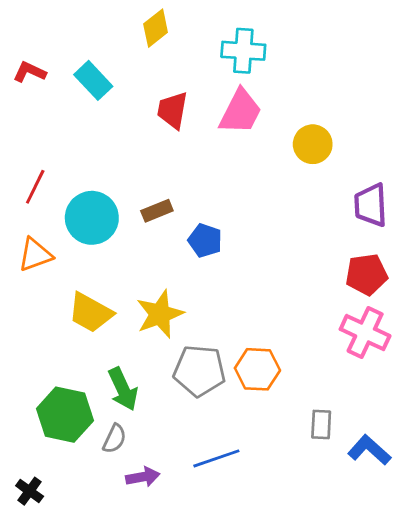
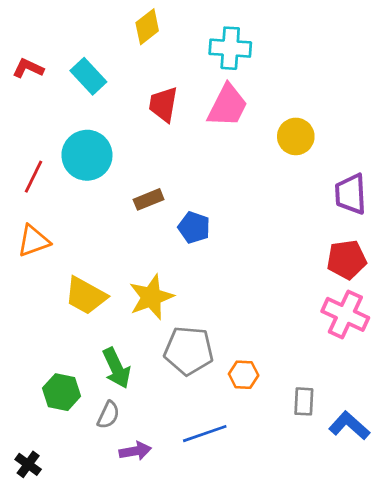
cyan circle: (92, 218) -> (87, 155), moved
orange hexagon: (257, 369) -> (244, 375), moved, size x0.7
green hexagon: (65, 415) -> (62, 392), size x0.7

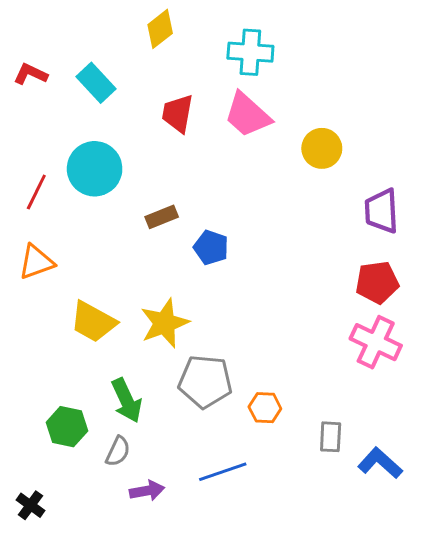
pink trapezoid: (228, 106) -> (248, 115), turned 105

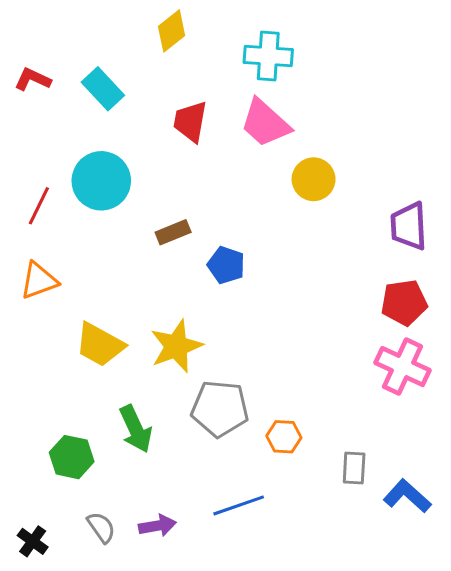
yellow circle: (322, 148) -> (314, 179), moved
gray semicircle: (118, 451) -> (101, 527), moved, turned -60

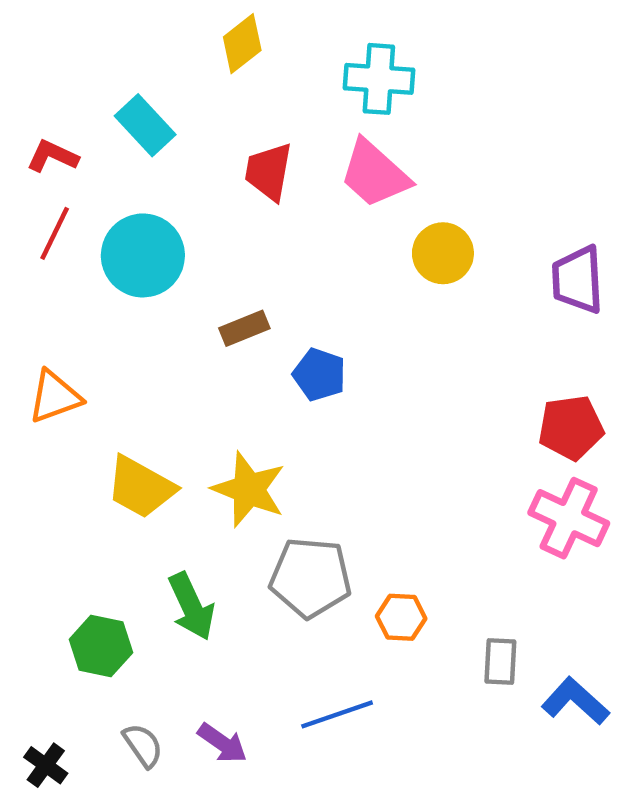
red L-shape: (33, 79) -> (52, 156), moved
red line: (39, 206) -> (55, 233), moved
purple trapezoid: (409, 226) -> (578, 280), moved
yellow star: (176, 346) -> (249, 489), turned -30
purple arrow: (157, 526) -> (222, 743), turned 45

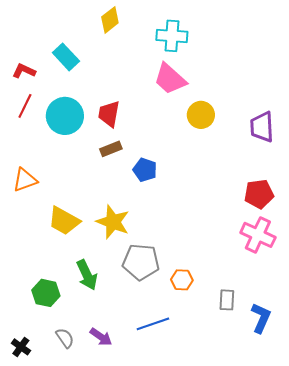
red trapezoid: (269, 172) -> (109, 114), moved
blue L-shape: (575, 701) -> (261, 318), turned 72

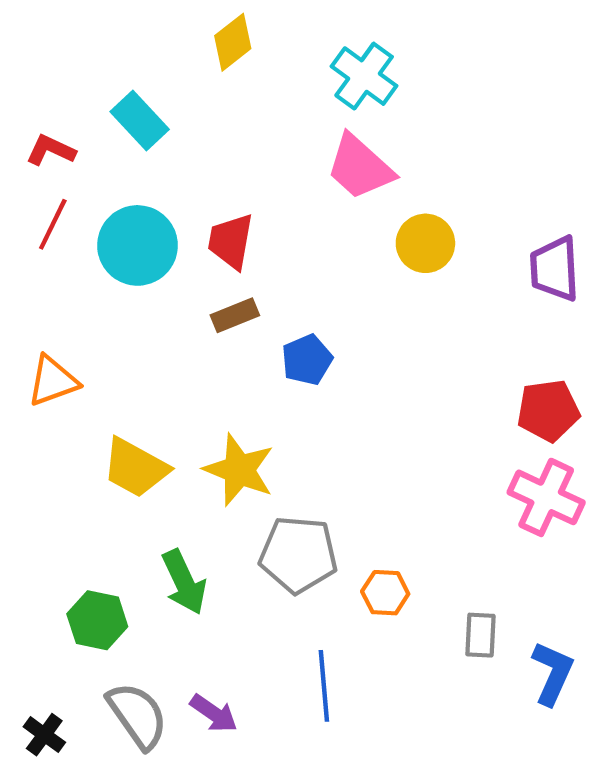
cyan cross: (172, 36) -> (364, 76), turned 32
blue pentagon: (145, 170) -> (307, 360), turned 30
blue line: (153, 324) -> (324, 686), turned -76
gray semicircle: (65, 338) -> (137, 715), size x1.6

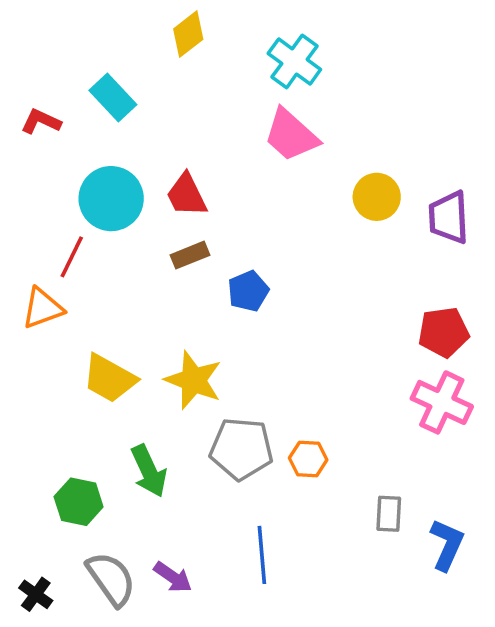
red line: (53, 224) -> (72, 257), moved
red trapezoid: (231, 241) -> (187, 195), turned -36
yellow circle: (425, 243) -> (377, 197), moved
orange hexagon: (385, 593) -> (308, 459), moved

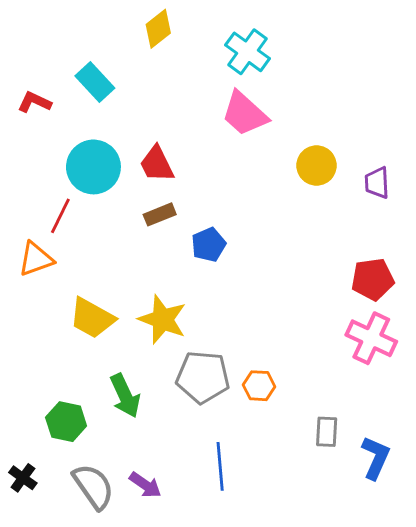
purple trapezoid: (449, 217) -> (377, 183), size x0.7
black cross: (36, 594) -> (23, 478), moved

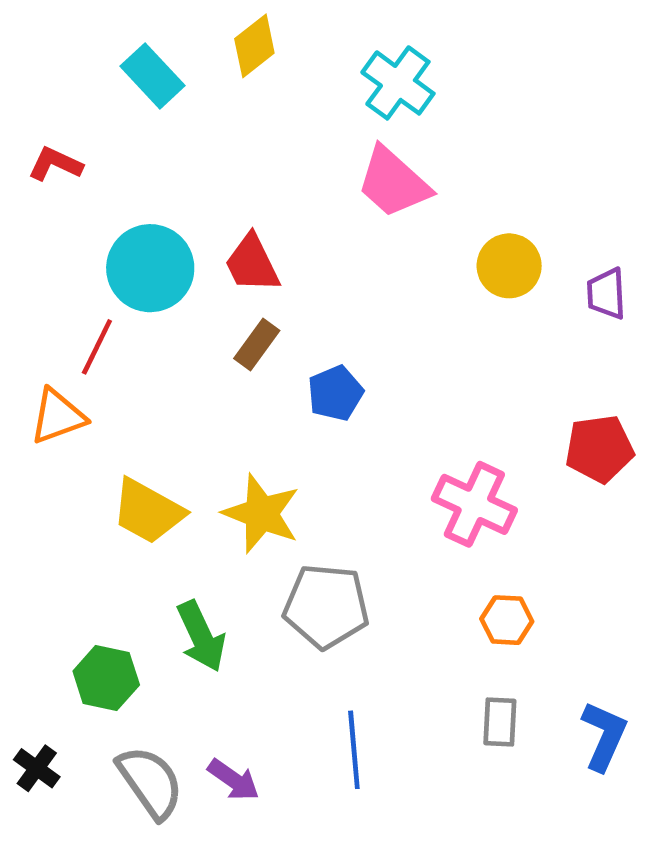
cyan rectangle: (95, 82) -> (153, 76), moved
brown rectangle: (160, 214) -> (257, 345), turned -32
pink cross: (371, 338) -> (474, 504), moved
orange hexagon: (259, 386) -> (507, 620), moved
gray rectangle: (327, 432) -> (500, 722), moved

